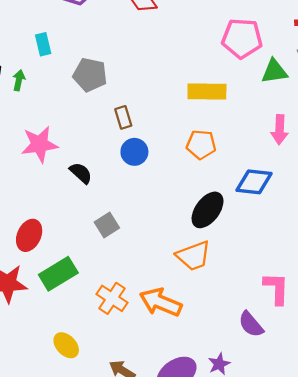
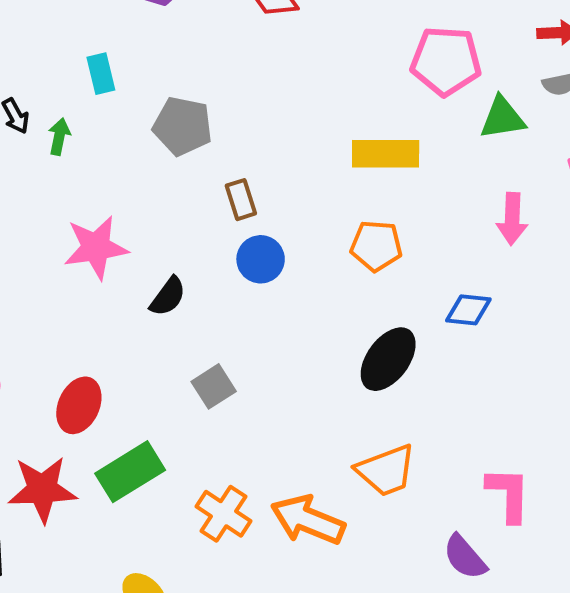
black semicircle: (81, 173) -> (168, 297), turned 85
blue diamond: (254, 182) -> (468, 310), size x0.7
orange trapezoid: (193, 256) -> (386, 470), moved

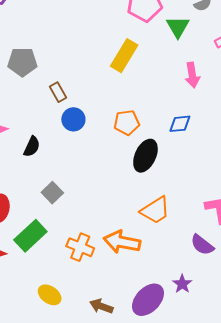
green triangle: (502, 118) -> (178, 27), turned -40
yellow rectangle: (386, 154) -> (124, 56), turned -48
orange pentagon: (376, 246) -> (127, 123), moved
gray square: (214, 386) -> (52, 193), moved

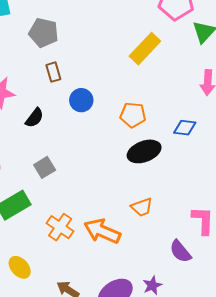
brown rectangle: (58, 92) -> (53, 72), moved
black ellipse: (145, 156) -> (144, 151), turned 32
orange trapezoid: (155, 210) -> (142, 207), size x0.7

